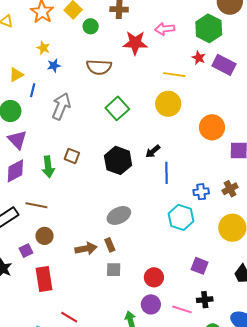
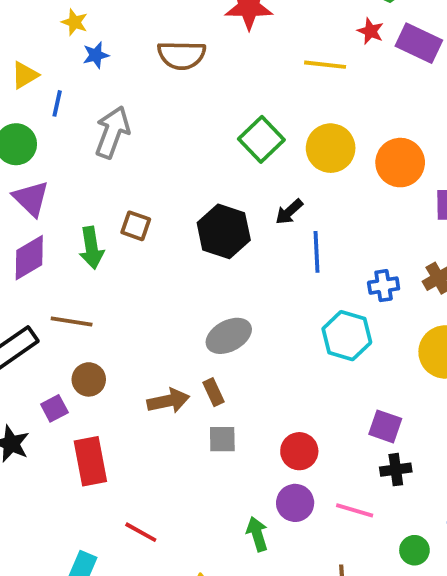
yellow circle: (168, 104) -> (331, 148), moved
green square: (117, 108) -> (261, 139), moved
black cross: (205, 300) -> (396, 470), moved

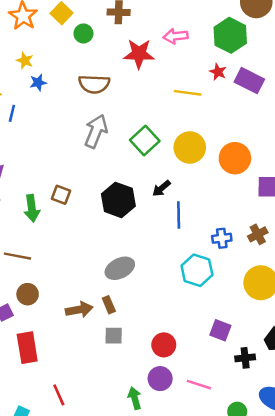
gray arrow: (112, 132) -> (96, 131), moved
black cross: (396, 470) -> (245, 358), moved
red line: (141, 532) -> (59, 395), turned 35

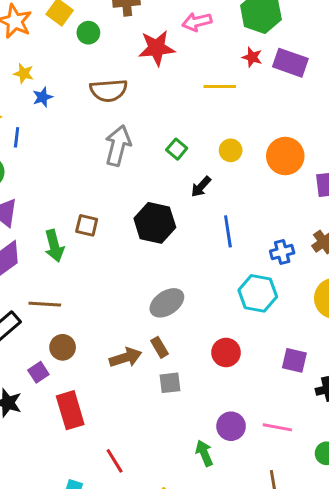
green square: (145, 141) -> (177, 149), size x0.6
yellow circle: (190, 147) -> (231, 150), size x0.6
black arrow: (161, 188) -> (201, 187), moved
red circle: (164, 345) -> (226, 352), moved

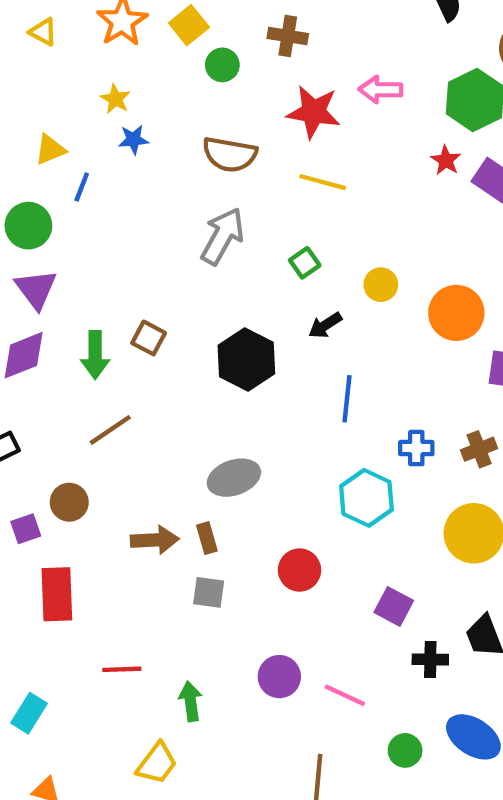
yellow line: (220, 87) -> (323, 182), moved
brown line: (45, 304) -> (110, 430), moved, turned -52
green arrow: (204, 453) -> (190, 701), moved
red line: (115, 461) -> (122, 669), moved, turned -75

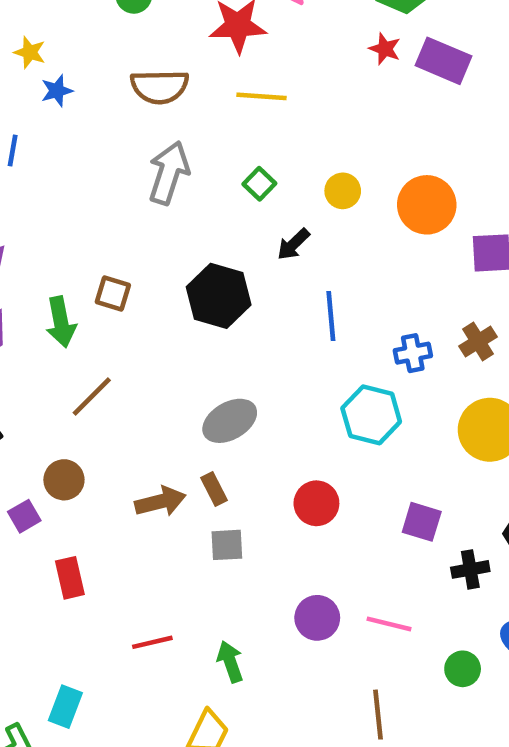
red rectangle: (57, 594) -> (70, 578), size x0.7

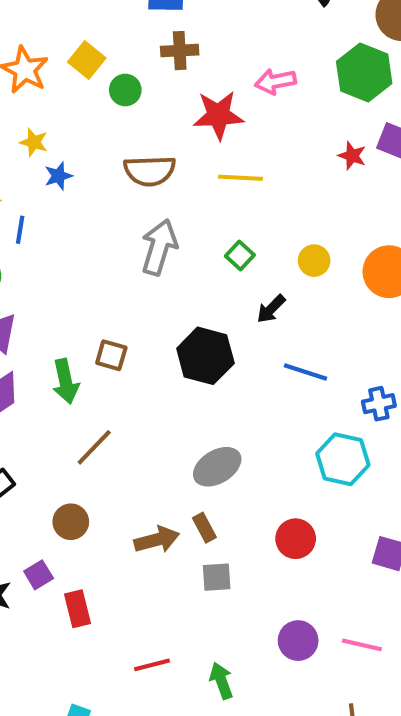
red star: (385, 49) -> (352, 156), moved
blue line: (331, 316) -> (305, 372), turned -66
purple square: (24, 516) -> (39, 575), moved

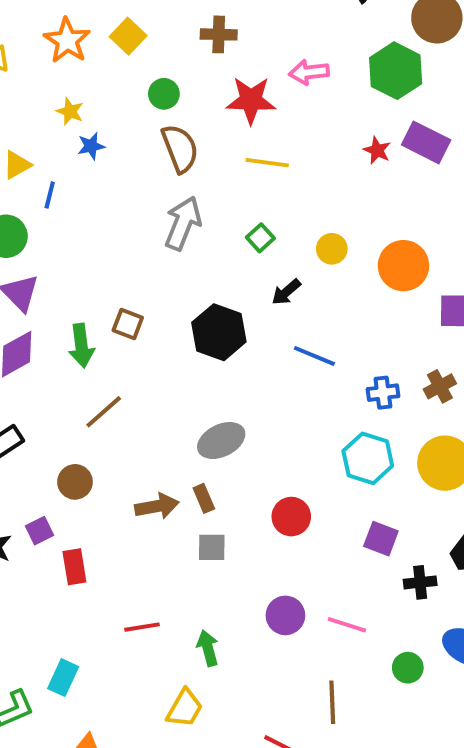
green circle: (125, 90) -> (164, 94), moved
brown semicircle: (150, 171) -> (180, 148), turned -114
cyan hexagon: (343, 459) -> (368, 458), moved

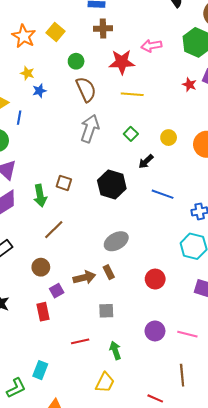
purple square: (39, 531) -> (57, 291), moved
gray square: (212, 547) -> (106, 311), moved

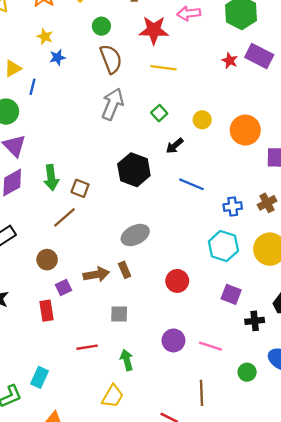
brown square: (64, 183) -> (80, 188), moved

